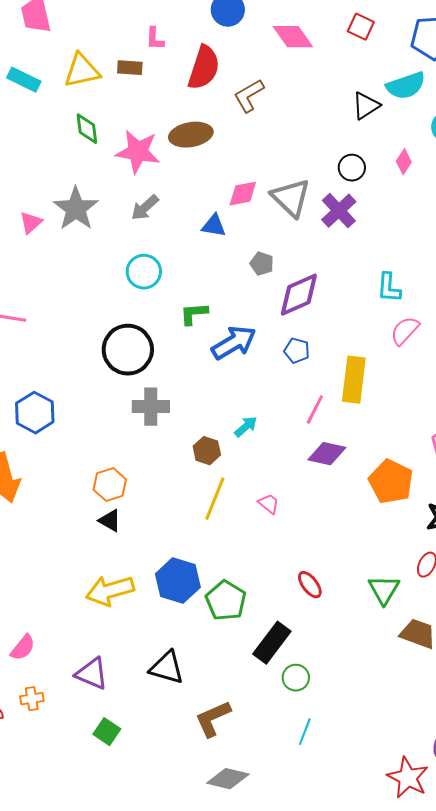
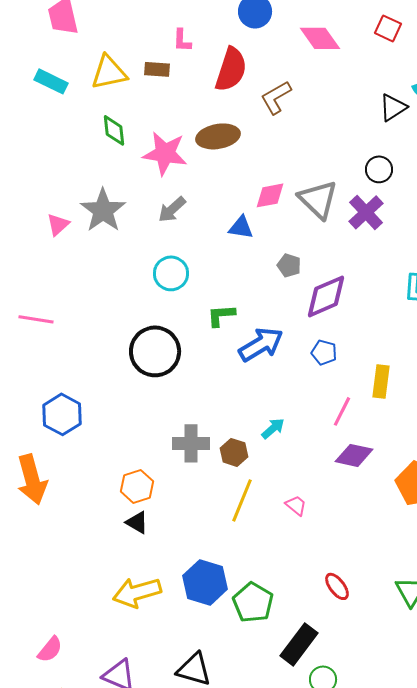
yellow rectangle: (354, 380) -> (381, 381), size x0.7
gray cross: (151, 407) -> (191, 443), moved

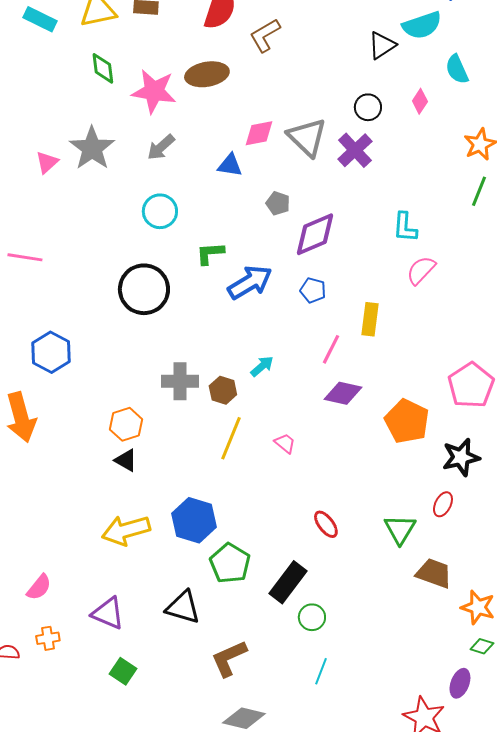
green pentagon: (253, 602) -> (230, 563), moved

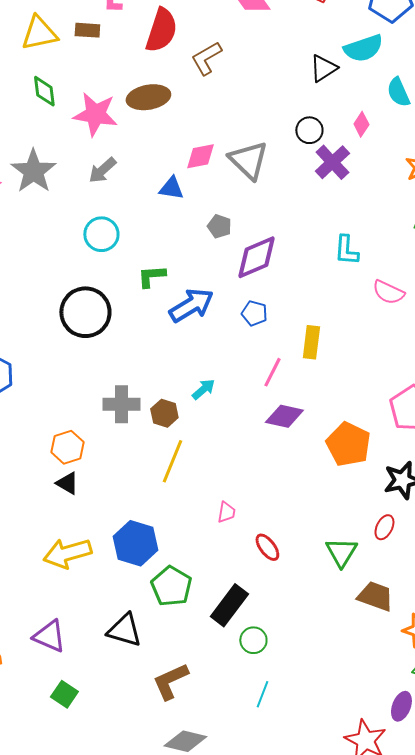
purple cross: (355, 150) -> (332, 162), moved
pink semicircle: (421, 270) -> (388, 292), moved, turned -108
pink trapezoid: (285, 443) -> (226, 512), moved, turned 60

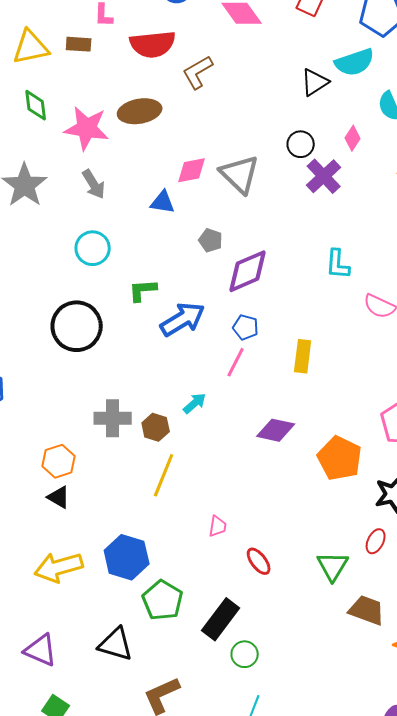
red semicircle: (161, 30) -> (153, 44), turned 66
gray arrow: (102, 170) -> (94, 184), turned -80
pink line: (272, 372) -> (236, 362), moved

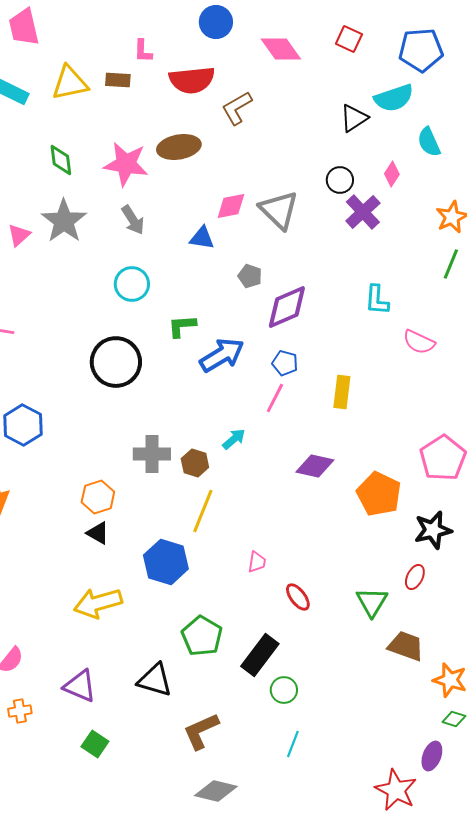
green diamond: (36, 105) -> (61, 160), moved
blue hexagon: (127, 557) -> (166, 562), moved

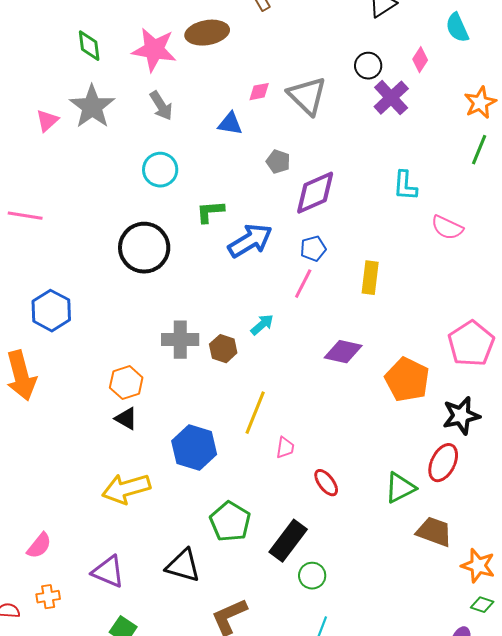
pink diamond: (231, 206) -> (259, 92), size x0.7
blue pentagon: (285, 363) -> (313, 249), turned -30
yellow line: (203, 511) -> (255, 413), moved
red ellipse: (415, 577) -> (443, 463), size x1.5
green triangle: (372, 602) -> (400, 488), turned 32

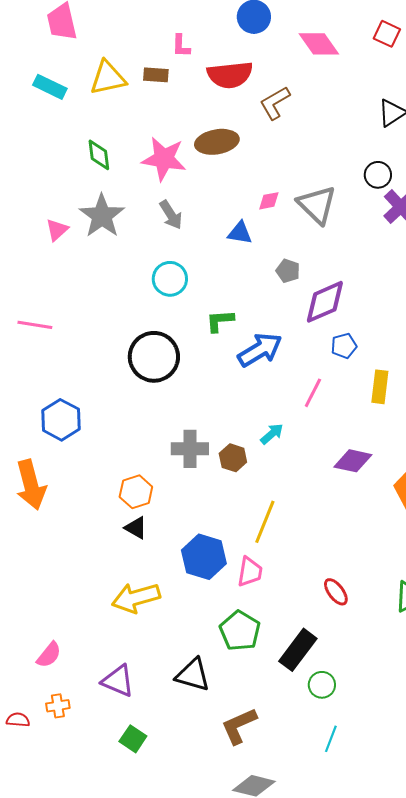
blue pentagon: (313, 249) -> (344, 346), moved
pink trapezoid: (285, 448) -> (250, 572), moved, size x1.4

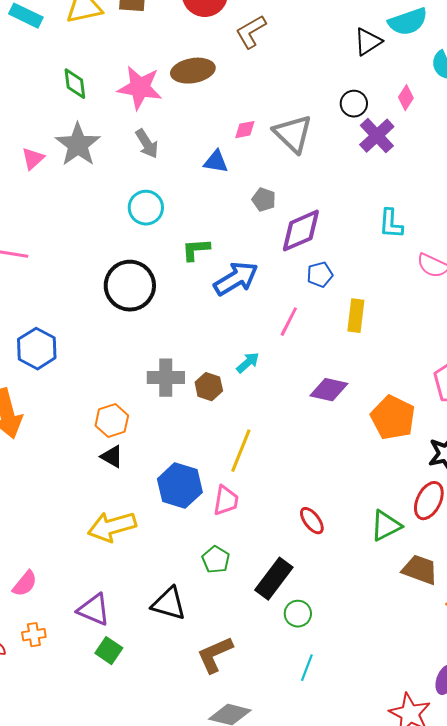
green pentagon: (240, 631) -> (216, 560), size x0.7
green square: (133, 739) -> (109, 651), moved

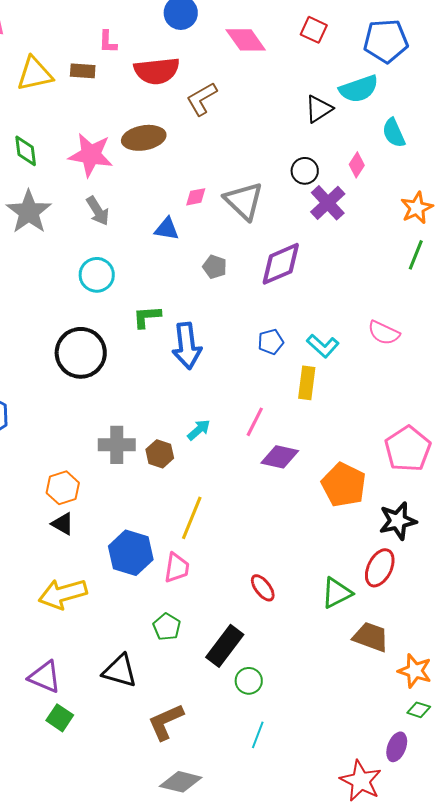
cyan L-shape: (391, 224) -> (323, 346), moved, turned -52
purple diamond: (301, 231) -> (281, 264), moved
blue arrow: (236, 279) -> (187, 346), turned 114
pink line: (289, 322) -> (255, 422), moved

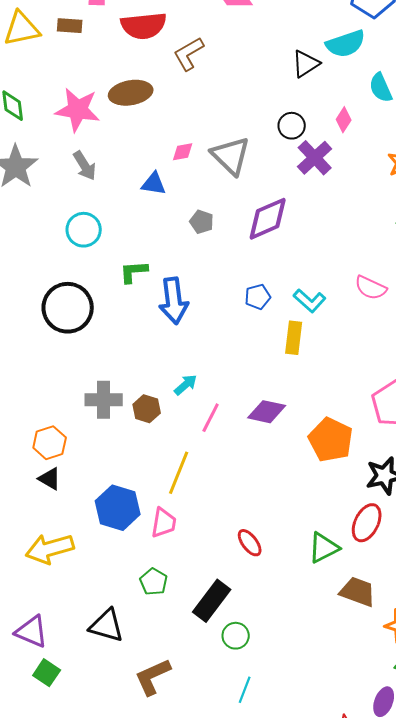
pink line: (255, 422) -> (211, 418), moved

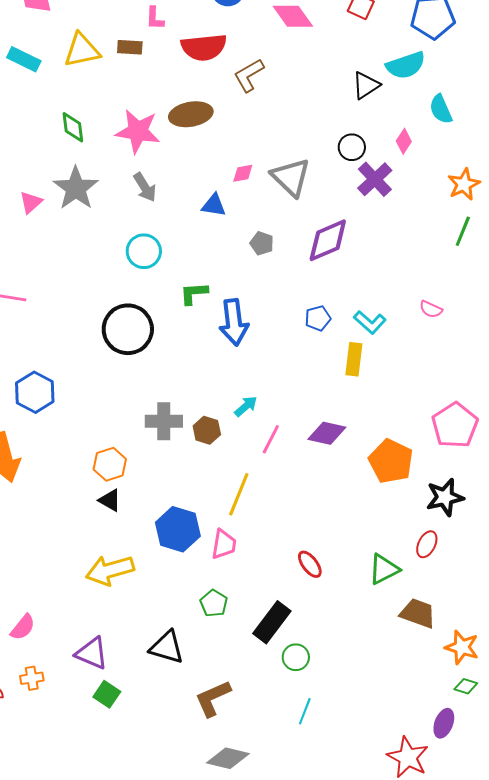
pink semicircle: (371, 288) -> (431, 309), size x0.7
red ellipse: (367, 523) -> (427, 544), size x0.7

